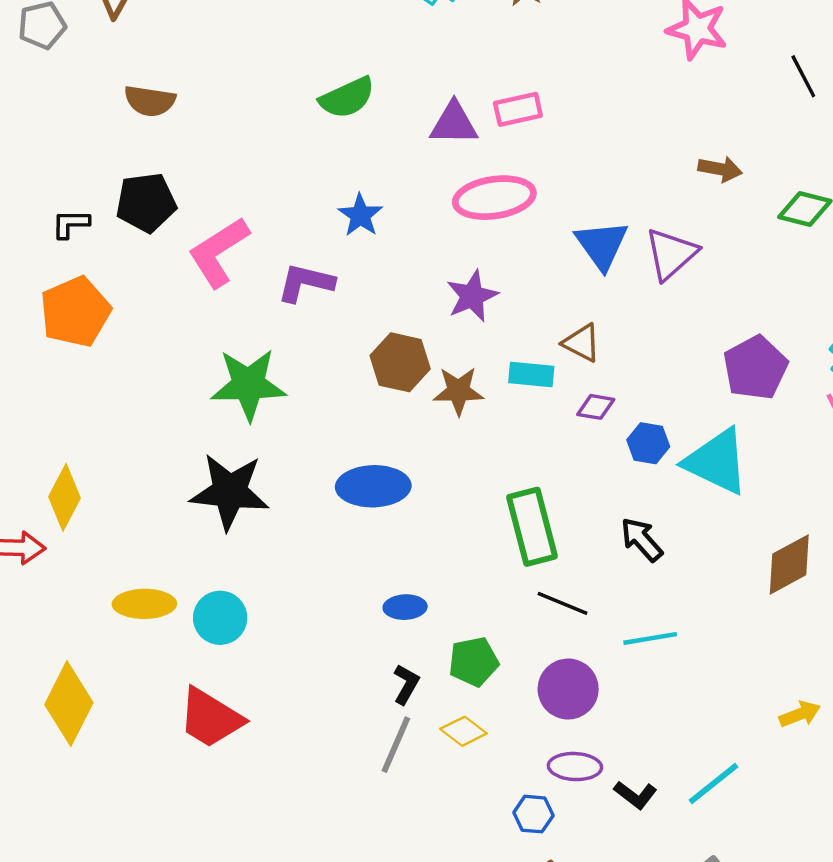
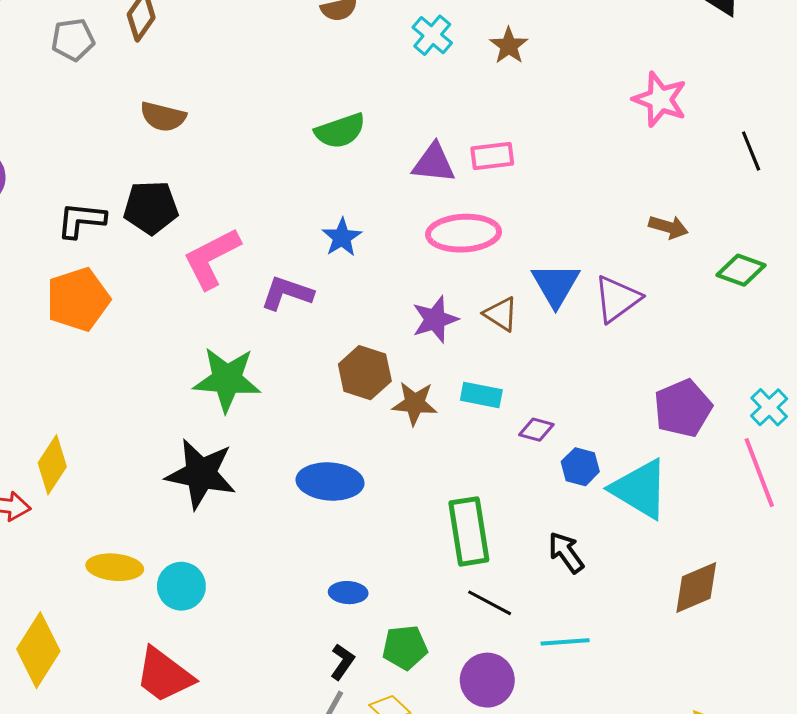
black L-shape: (71, 224) -> (81, 220), size x1.4
brown triangle: (582, 343) -> (501, 314), moved

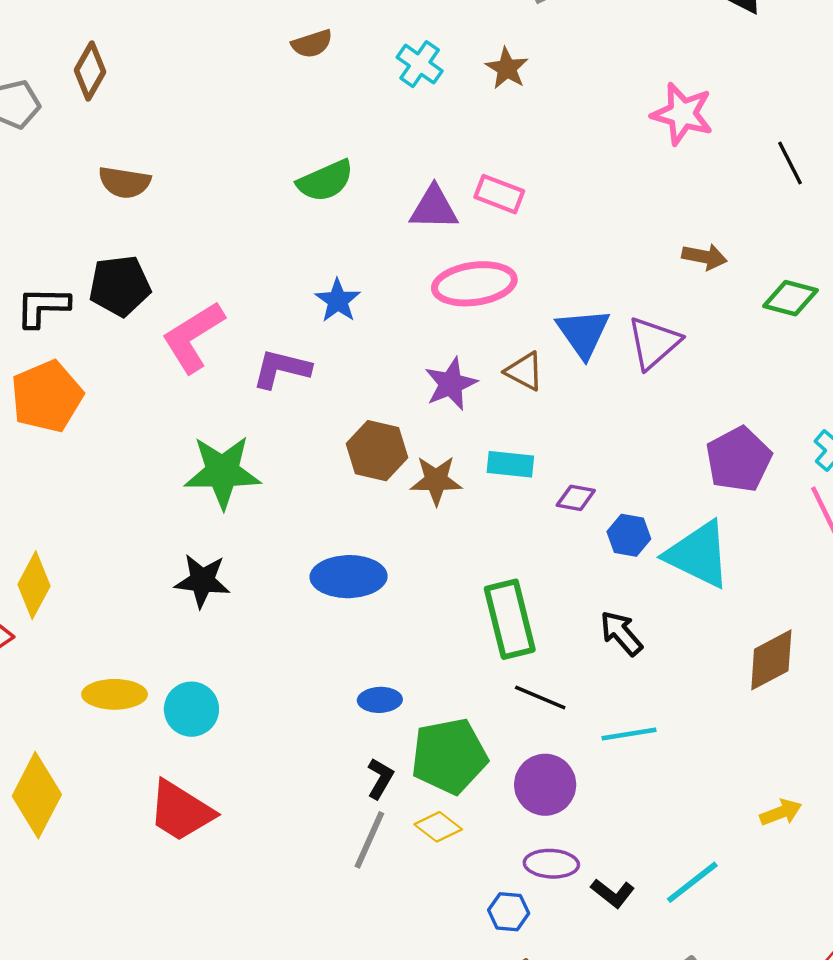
pink rectangle: (492, 156) -> (499, 194), turned 33
black star: (201, 474) -> (202, 581), size x0.7
green pentagon: (405, 647) -> (449, 756), size x1.5

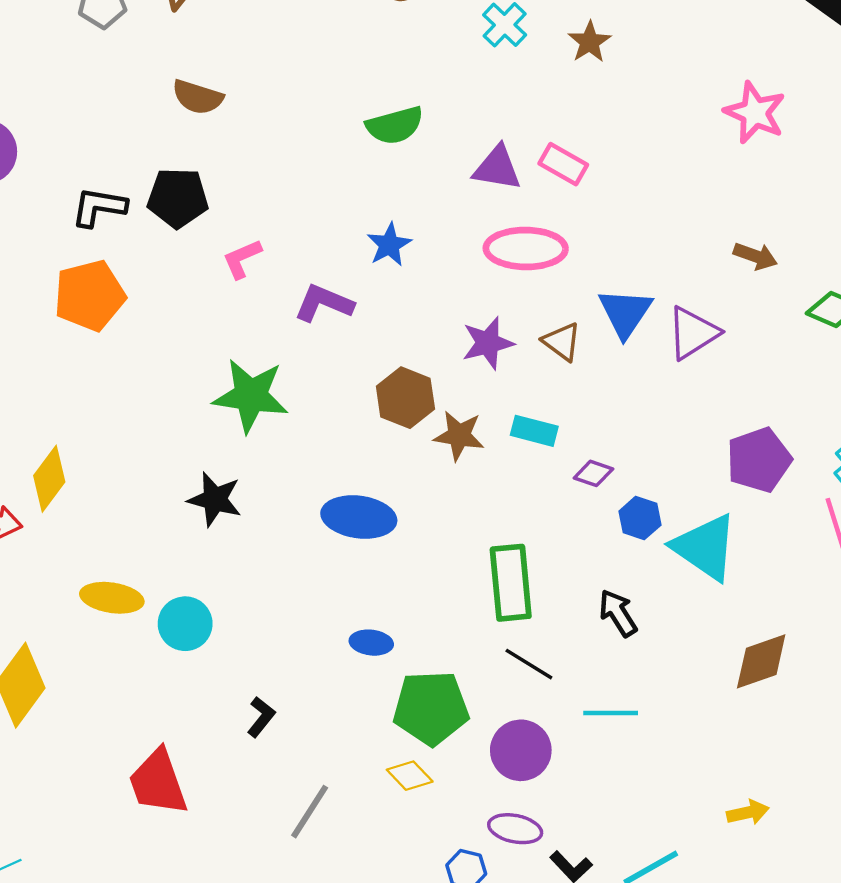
pink L-shape: (193, 337) -> (242, 259), size x0.6
black L-shape: (380, 778) -> (261, 717), moved
red trapezoid: (181, 811) -> (158, 782), moved, turned 30
gray line: (369, 840) -> (310, 812), moved

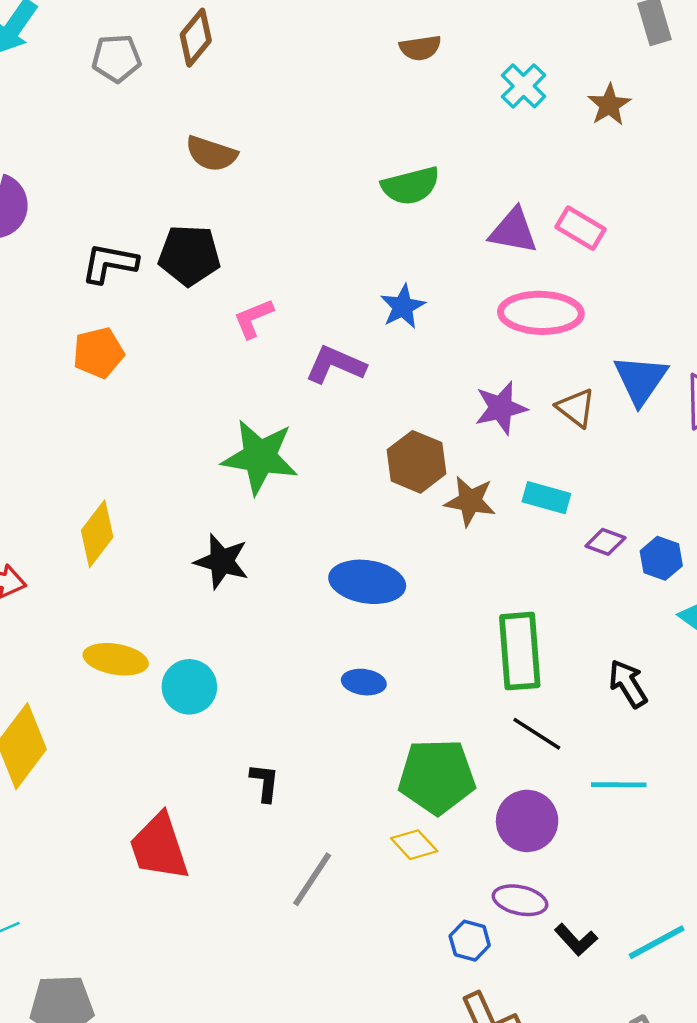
orange pentagon: (90, 295) -> (98, 353), size x0.7
yellow diamond: (49, 479) -> (97, 534), moved
blue hexagon: (640, 518) -> (661, 558), moved
blue ellipse: (371, 643) -> (364, 682), moved
black L-shape: (261, 717) -> (265, 783), turned -33

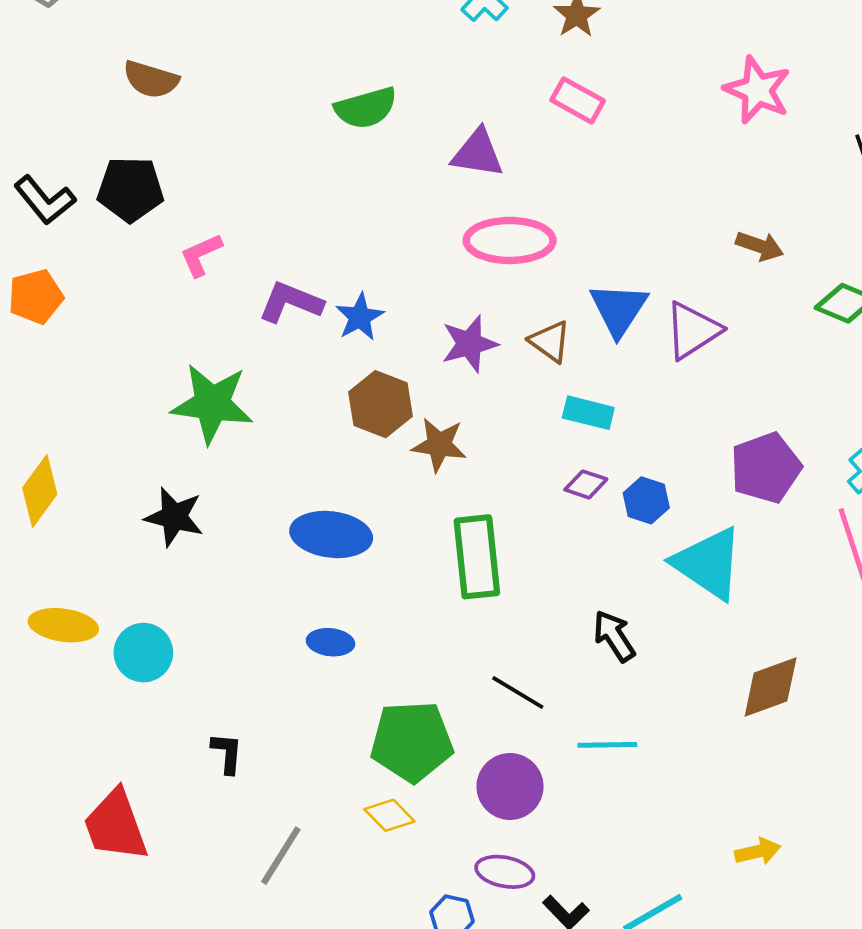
pink rectangle: (581, 228) -> (578, 100), moved
black L-shape: (109, 263) -> (45, 200), turned -138
blue star: (403, 307) -> (360, 317), moved
cyan rectangle: (546, 498) -> (588, 413), moved
green rectangle: (520, 651) -> (477, 557), moved

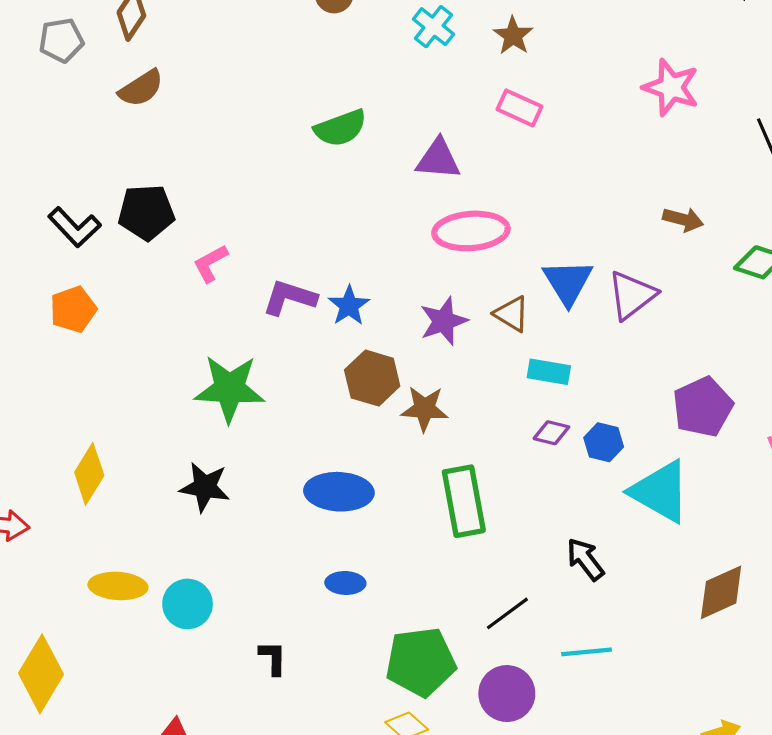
brown semicircle: (151, 79) -> (141, 88), moved, turned -45
black line: (518, 693) -> (507, 613), turned -63
black L-shape: (227, 753) -> (273, 658), moved

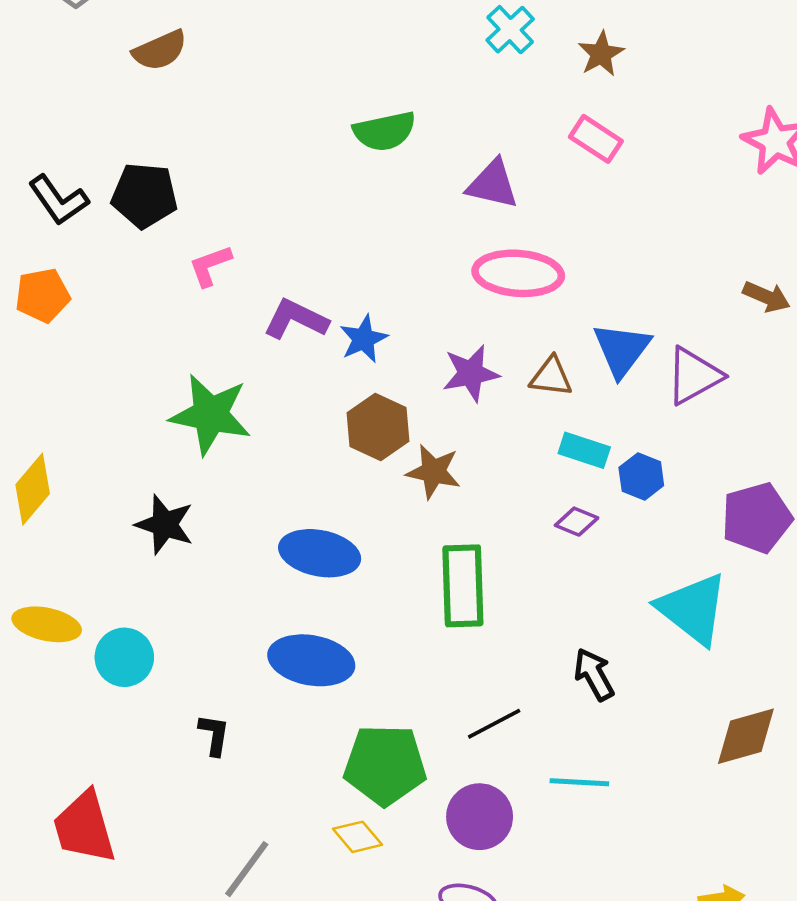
brown triangle: (512, 314) -> (551, 377), turned -33
blue hexagon: (604, 442) -> (641, 477), moved
blue ellipse: (345, 583) -> (311, 660), size x1.8

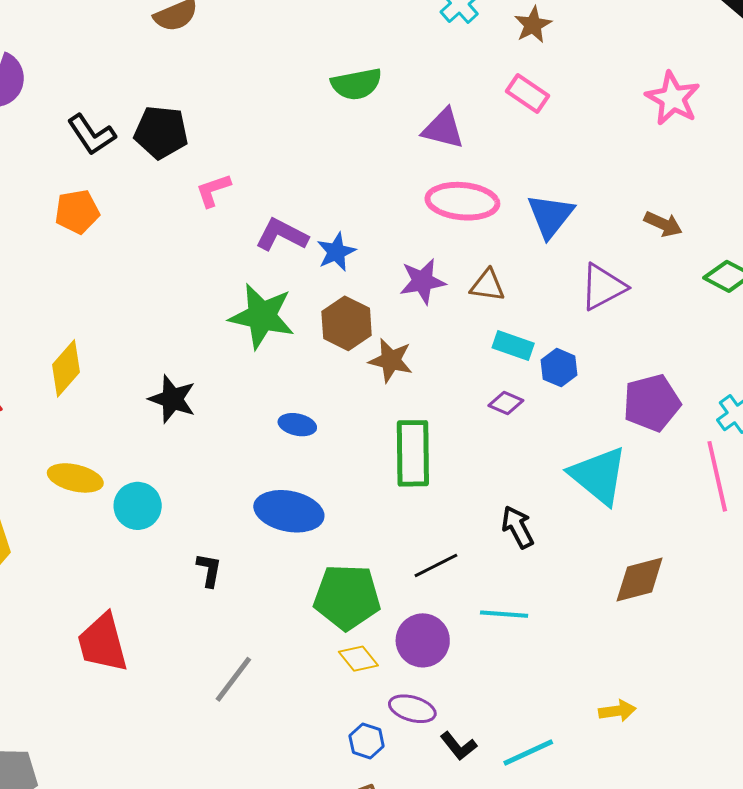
blue triangle: (622, 350) -> (550, 216), moved
green star: (210, 414) -> (262, 316), moved
blue ellipse: (320, 553) -> (297, 425), size x0.6
yellow diamond: (358, 837) -> (358, 659), moved

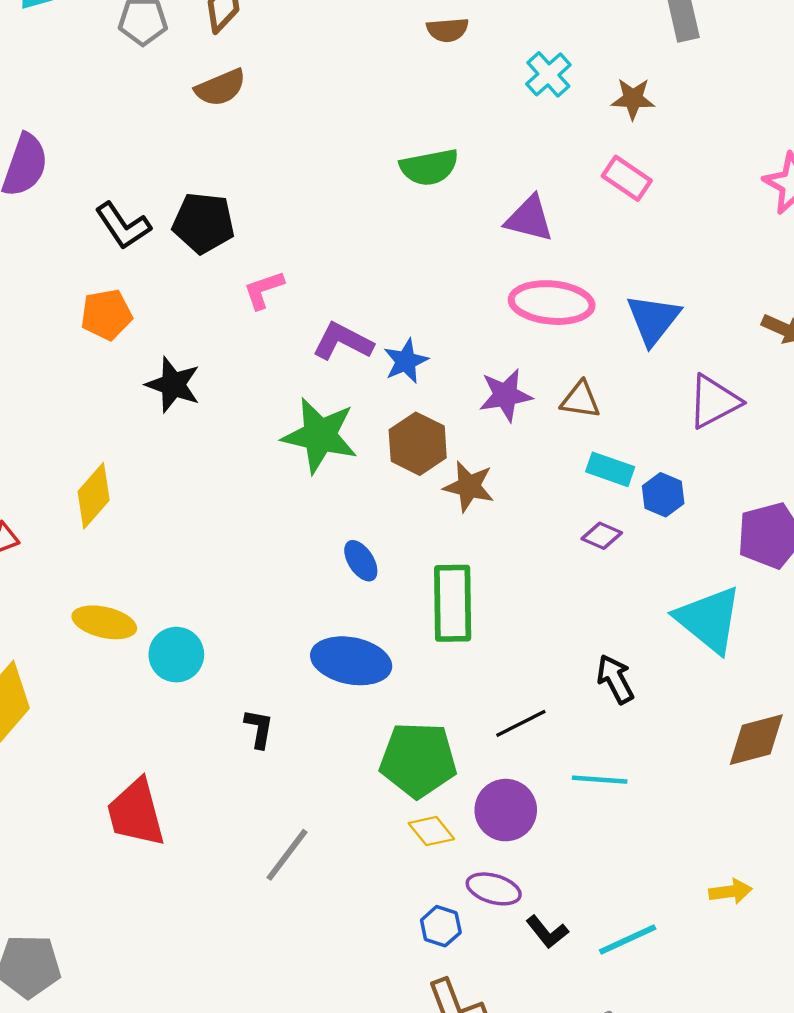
brown star: (533, 25) -> (633, 99), turned 30
black star: (172, 399) -> (173, 385), moved
blue ellipse: (297, 425) -> (361, 561), turned 45
green rectangle: (413, 453) -> (453, 603), moved

